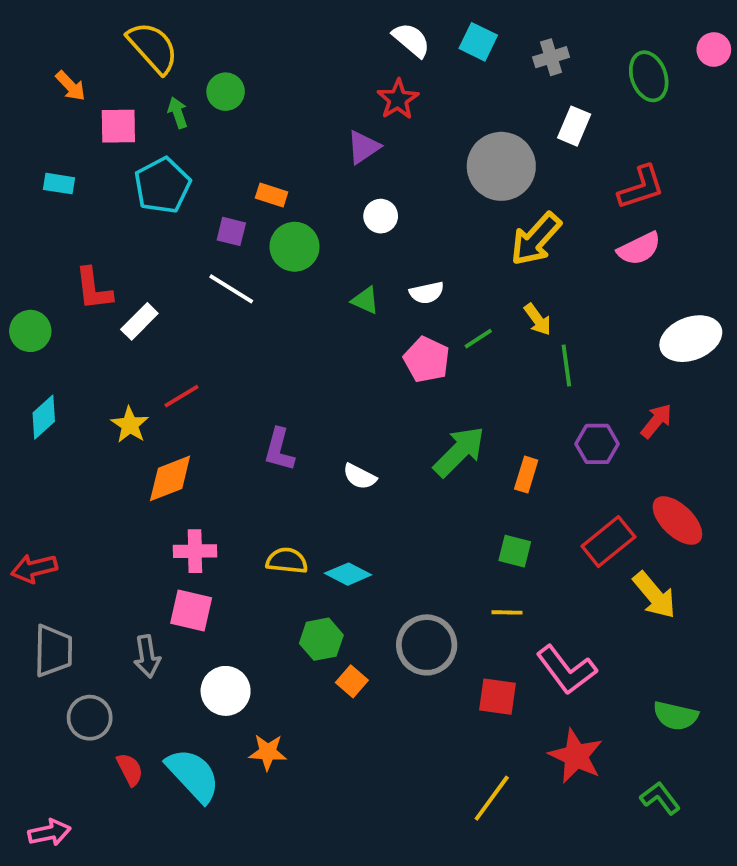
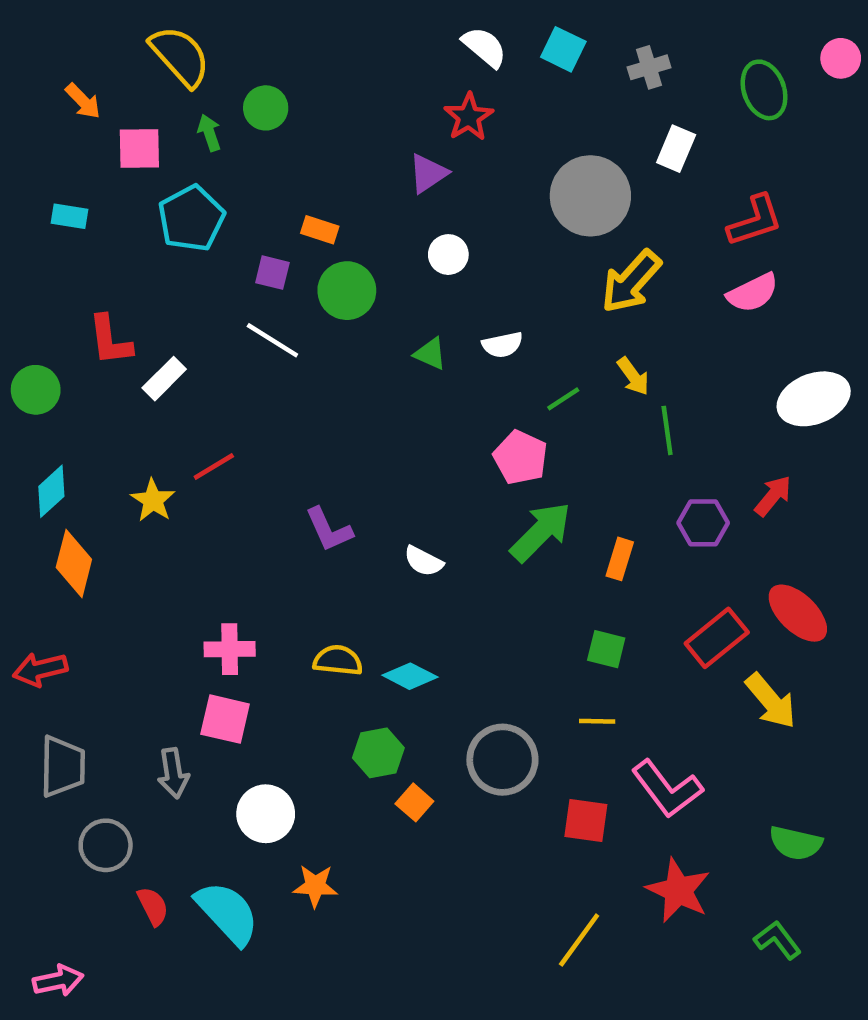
pink pentagon: (427, 360) -> (520, 457), moved
purple L-shape: (279, 450) -> (329, 530), turned -39
orange diamond: (170, 478) -> (74, 563), moved, turned -54

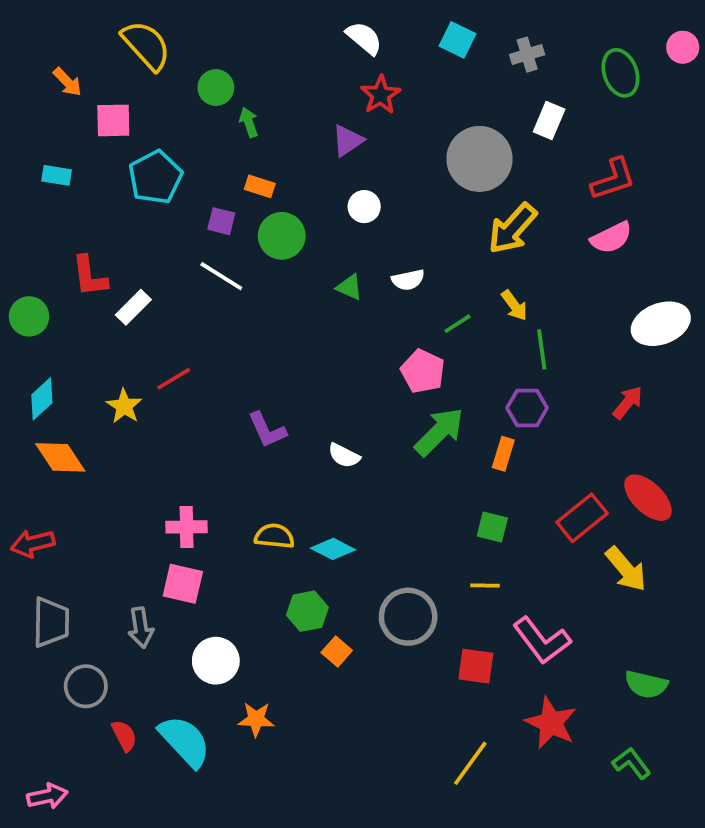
white semicircle: (484, 47) -> (364, 38), moved
green arrow: (209, 133) -> (249, 122), moved
purple hexagon: (703, 523) -> (527, 408), moved
orange diamond: (74, 563) -> (60, 457), turned -48

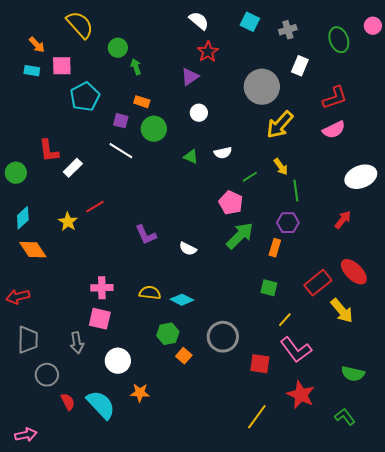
cyan rectangle: (57, 175) -> (32, 71), moved
yellow line: (485, 586) -> (285, 320), moved, turned -49

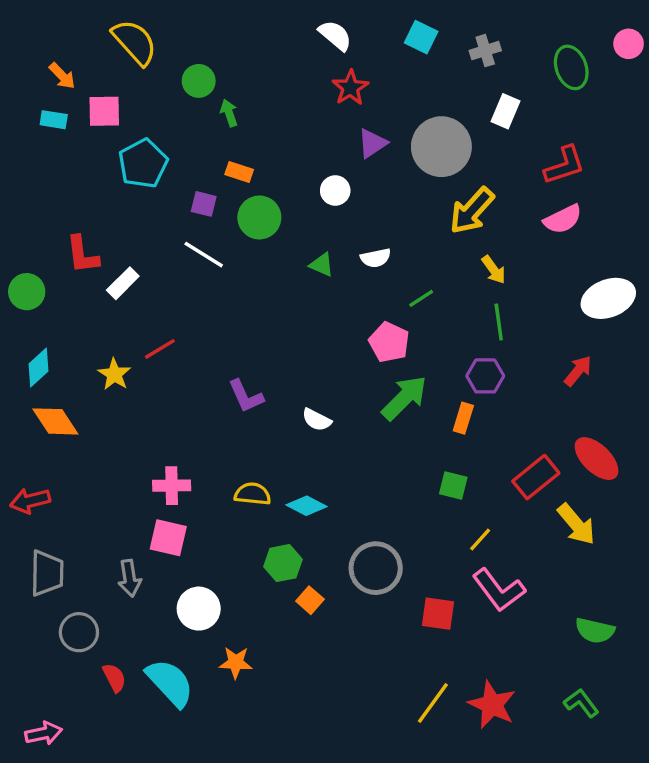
purple triangle: (190, 77) -> (372, 143), moved
yellow arrow: (281, 167) -> (494, 270), moved
red star: (301, 395) -> (492, 705), moved

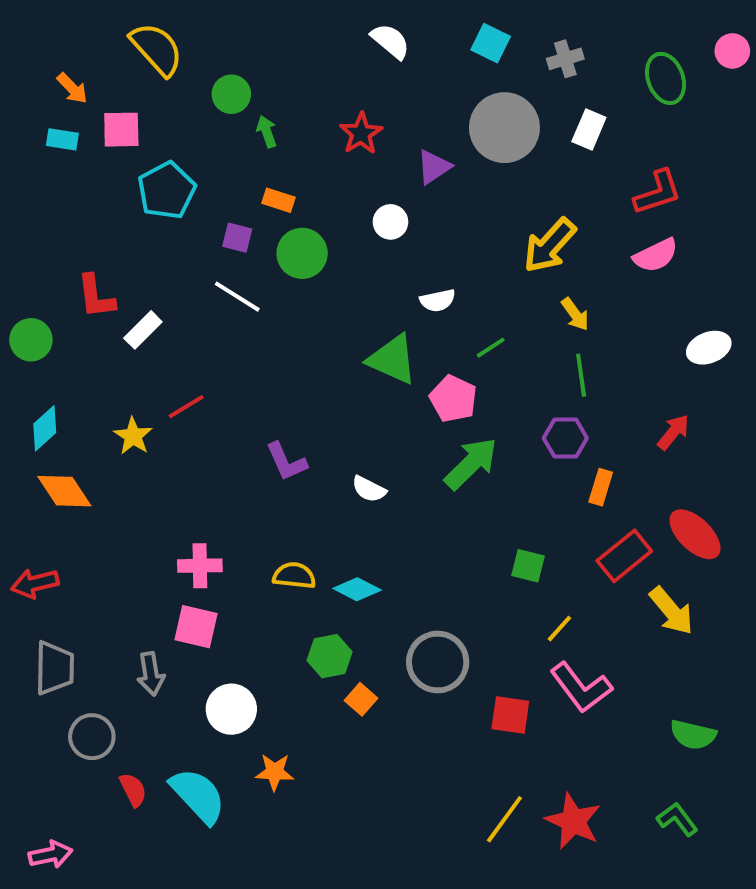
red star: (350, 88) -> (361, 133), moved
gray circle: (441, 147) -> (504, 128), moved
green triangle: (322, 265) -> (392, 359), moved, size x1.8
white ellipse: (608, 298) -> (709, 348), size x0.7
orange rectangle: (463, 418) -> (601, 487), moved

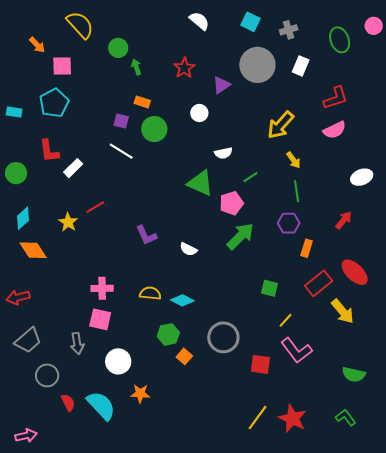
cyan rectangle: (62, 139) -> (14, 112), moved
cyan pentagon: (167, 190) -> (54, 103), moved
pink pentagon: (453, 399) -> (231, 203), turned 30
gray trapezoid: (55, 668) -> (28, 340), turned 48

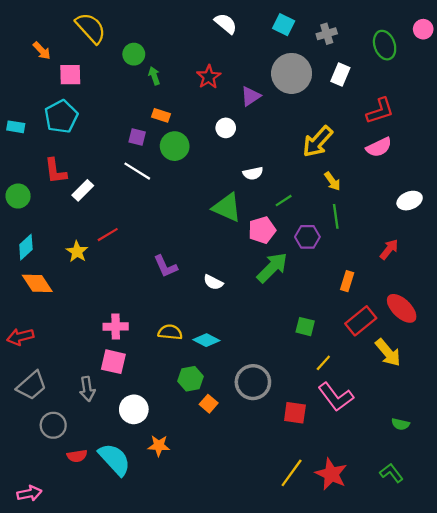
purple hexagon: (289, 223) -> (307, 237), moved
green semicircle: (354, 374) -> (400, 424), size x0.7
red semicircle: (68, 403) -> (77, 456), turned 108

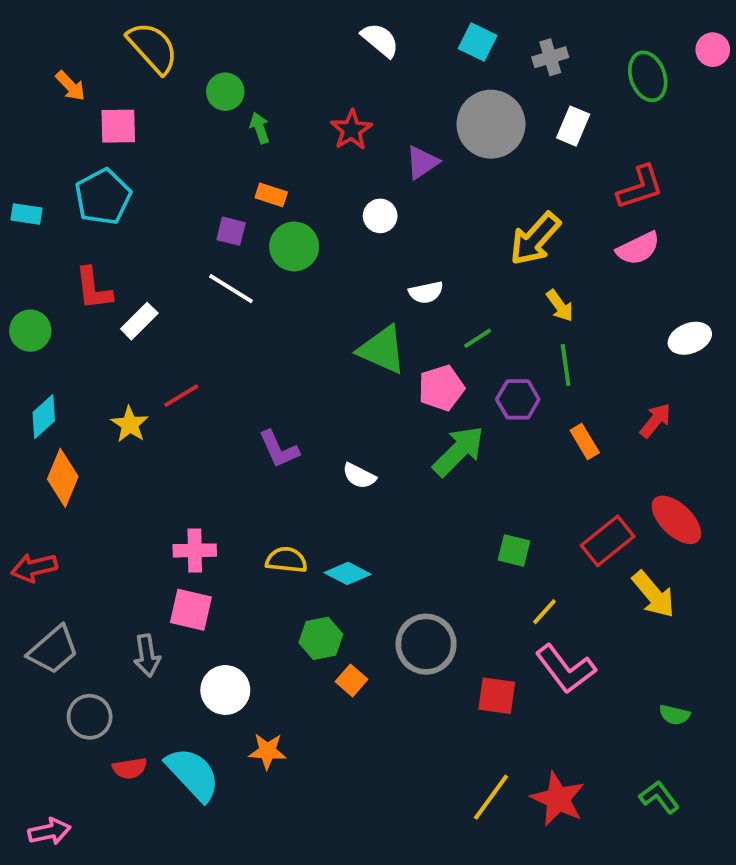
orange rectangle: (347, 281) -> (585, 441), moved, turned -48
orange diamond: (37, 283) -> (63, 478), turned 56

